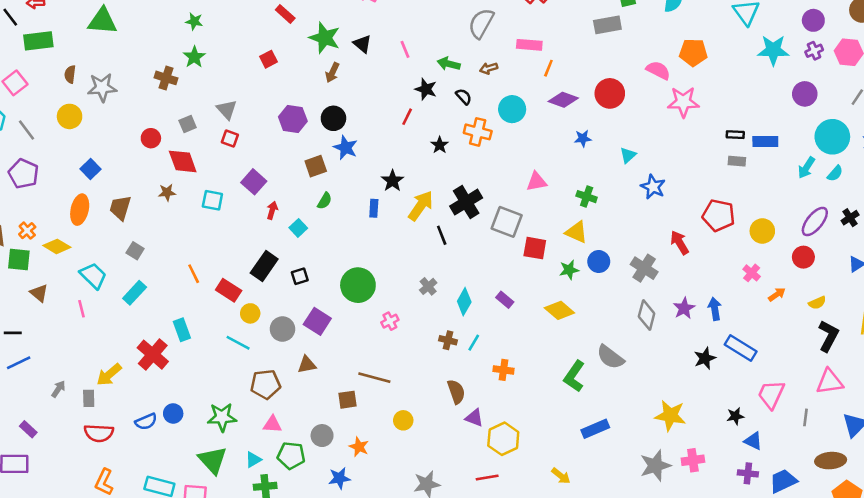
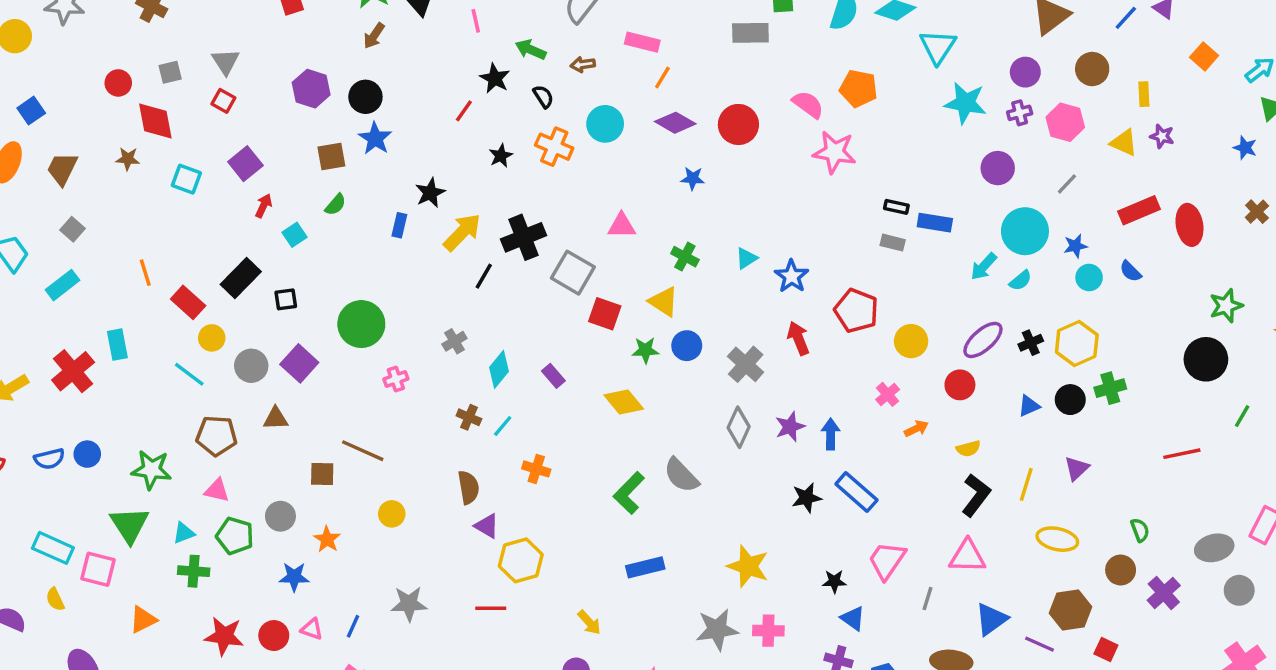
cyan triangle: (628, 155) -> (746, 258), moved
blue star: (653, 187) -> (792, 276), moved
black line: (442, 235) -> (484, 276), turned 42

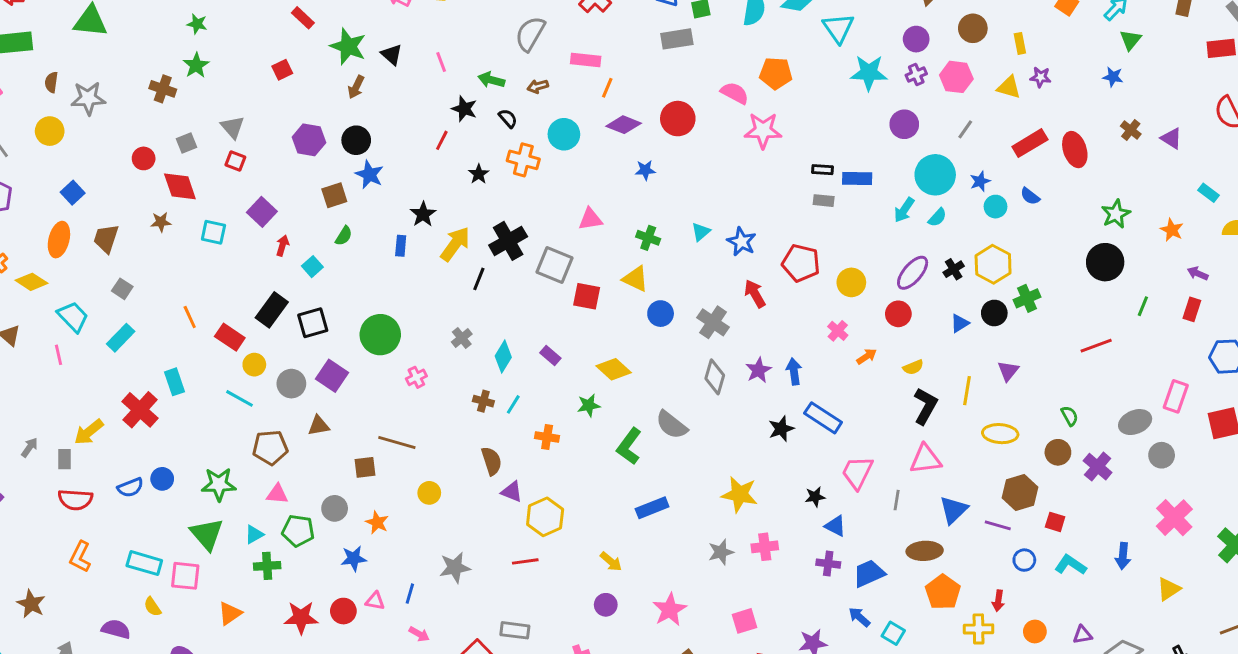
black square: (286, 299) -> (313, 323), size x1.5
green star: (645, 350) -> (589, 405), moved
gray star: (717, 630) -> (721, 552), size x0.7

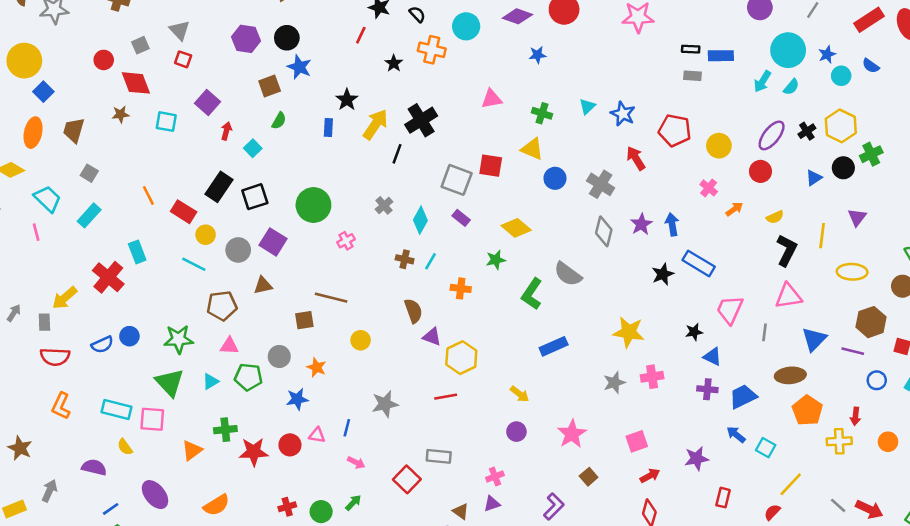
yellow circle: (50, 131) -> (24, 61), moved, size x1.4
gray square: (554, 265) -> (457, 180), moved
green cross: (267, 566) -> (225, 430), moved

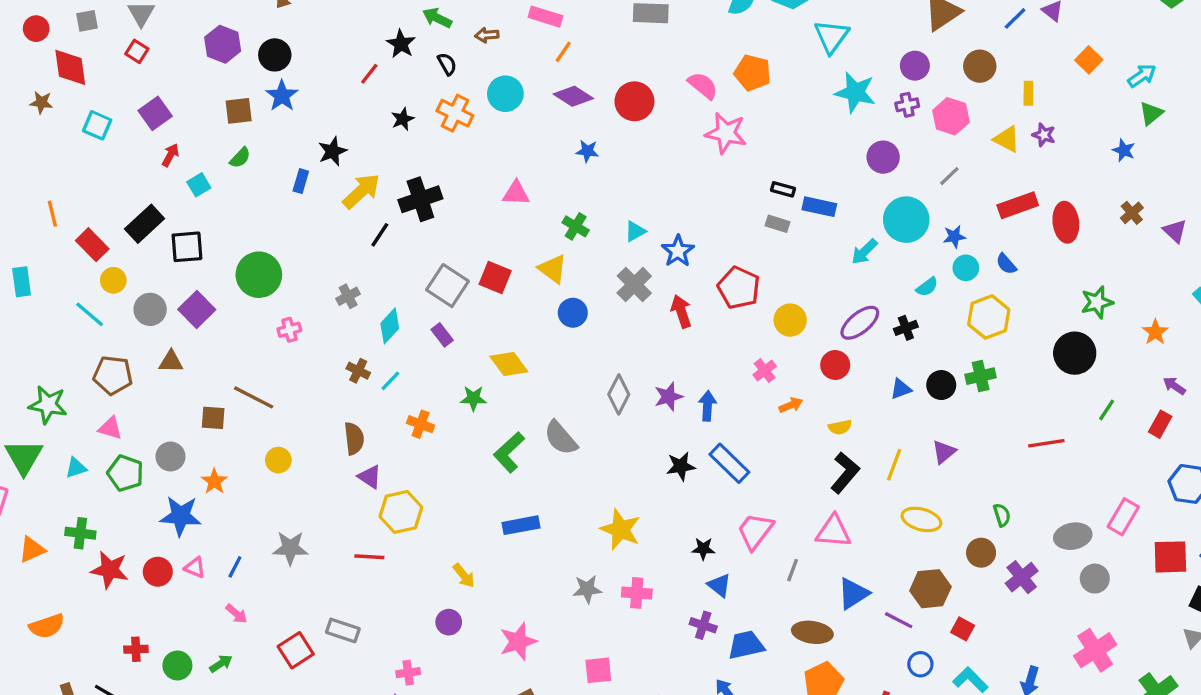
cyan semicircle: (791, 87) -> (927, 287), moved
yellow hexagon: (841, 126) -> (989, 317), moved
gray cross: (601, 184) -> (634, 285), moved
blue star: (297, 399) -> (181, 516), size x1.4

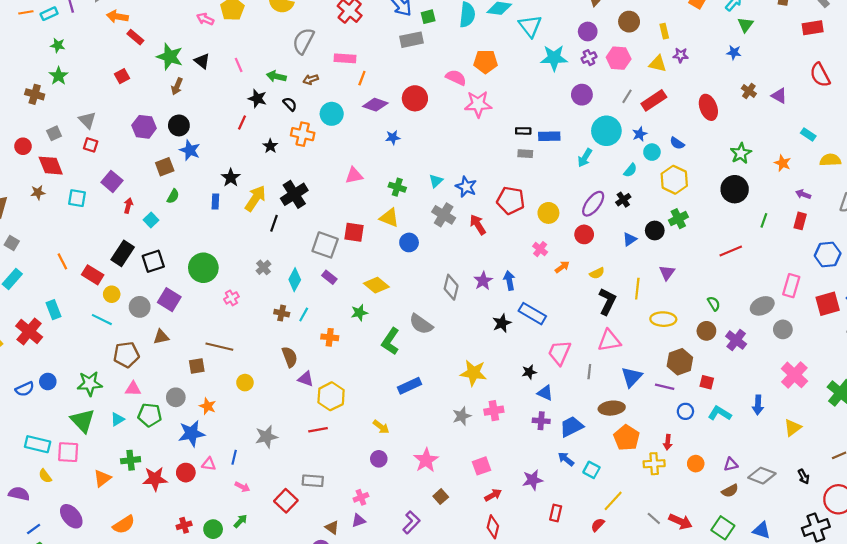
red rectangle: (1018, 205) -> (654, 100), moved

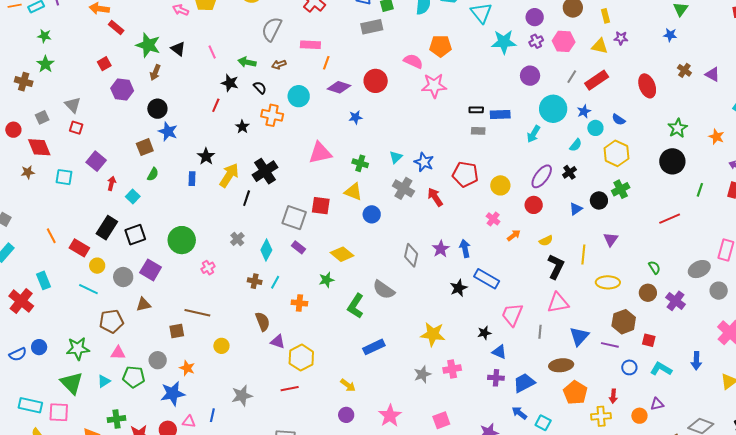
purple hexagon: (144, 127) -> (122, 89), moved
pink triangle: (354, 175) -> (320, 153), size x1.4
purple triangle: (731, 464) -> (657, 404), moved

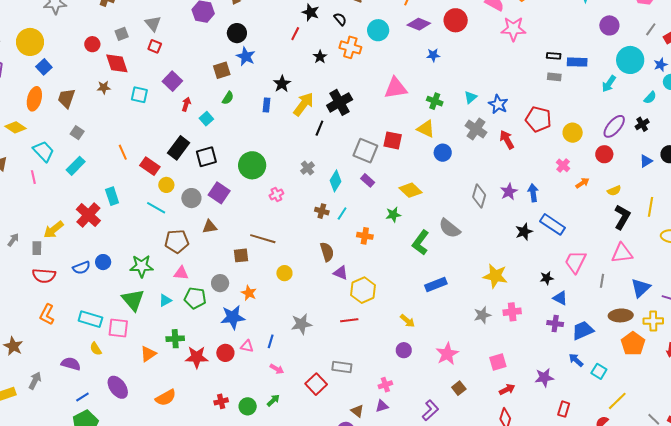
yellow cross: (601, 416) -> (653, 321), moved

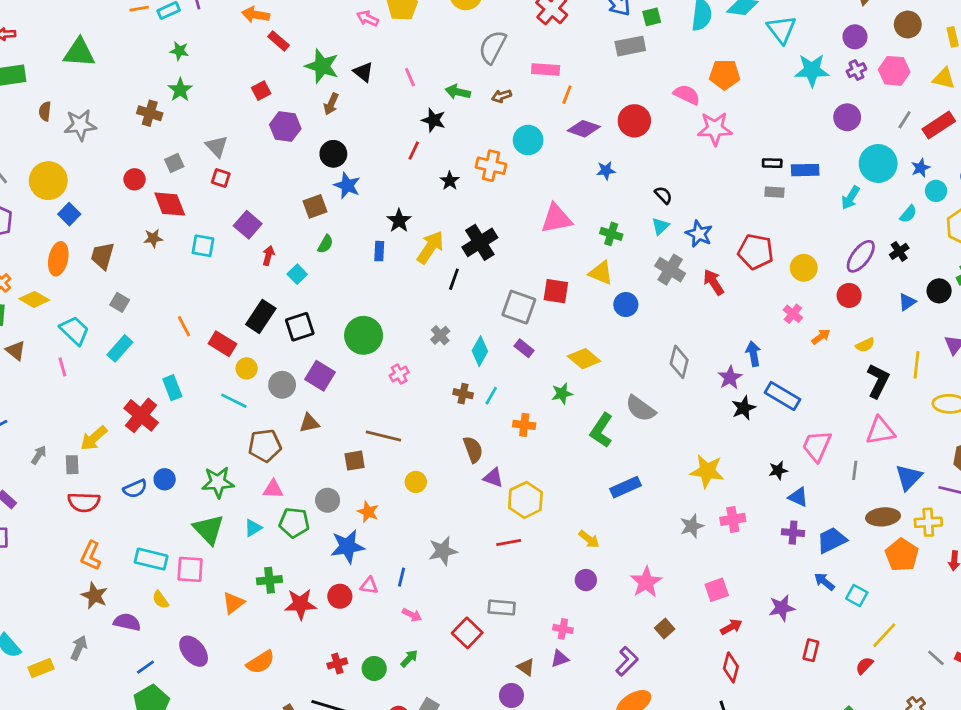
black semicircle: (340, 19) -> (663, 195), moved
purple star: (509, 192) -> (730, 378), moved
brown star: (13, 346) -> (94, 596), moved
pink cross: (385, 385) -> (563, 629), turned 32

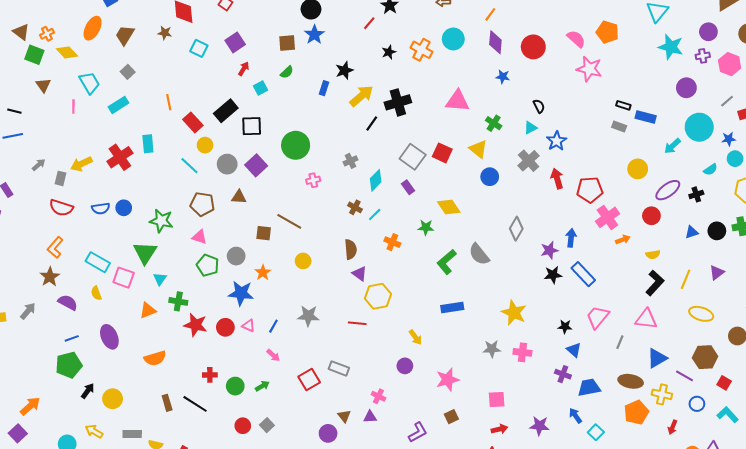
purple diamond: (584, 129) -> (495, 42), turned 60
red pentagon: (756, 252) -> (590, 190), moved, turned -30
yellow circle: (804, 268) -> (638, 169), moved
pink cross: (793, 314) -> (607, 217), size x1.6
cyan triangle: (253, 528) -> (160, 279), moved, turned -40

